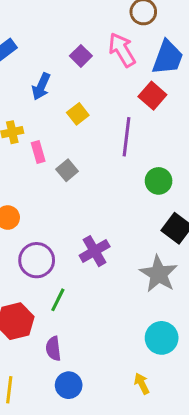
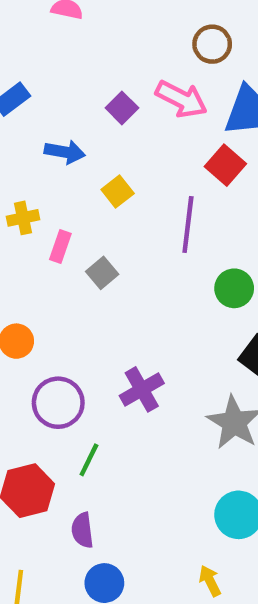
pink arrow: (122, 50) -> (181, 99), turned 148
blue arrow: (41, 86) -> (65, 152), turned -104
pink rectangle: (38, 152) -> (60, 247), turned 35

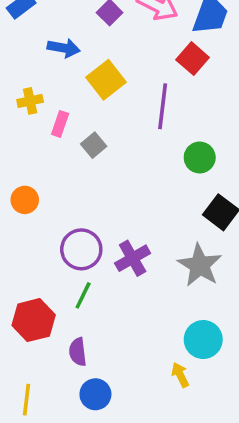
yellow square: (118, 192) -> (106, 80), size x1.5
purple cross: (142, 389) -> (133, 258), moved
purple circle: (58, 403) -> (81, 249), moved
yellow arrow: (210, 581) -> (180, 375), moved

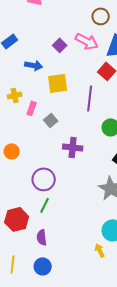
yellow square: (106, 80) -> (58, 83), turned 30
purple cross: (133, 258) -> (73, 147), moved, turned 36
blue circle: (95, 394) -> (43, 266), moved

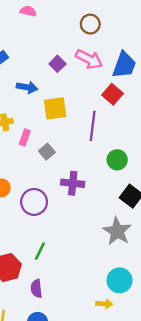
brown circle: (101, 16) -> (90, 24), moved
purple circle: (44, 179) -> (34, 202), moved
yellow arrow: (100, 250) -> (104, 304), turned 120

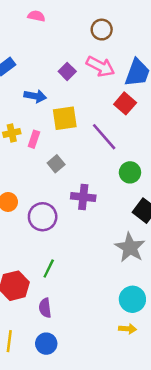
purple line: (93, 126) -> (104, 137), turned -48
pink rectangle: (25, 138) -> (34, 139), moved
yellow arrow: (104, 304) -> (128, 329), moved

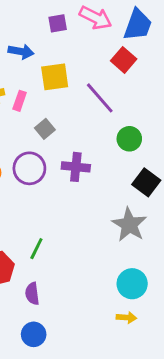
purple square: (67, 71) -> (58, 23), turned 35
purple circle: (43, 217) -> (29, 168), moved

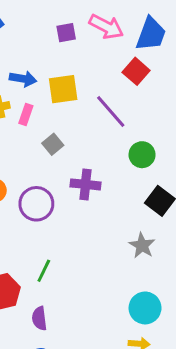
blue arrow: (21, 52) -> (23, 79), moved
purple circle: (29, 168) -> (36, 204), moved
gray star: (129, 225) -> (142, 245), size x0.7

